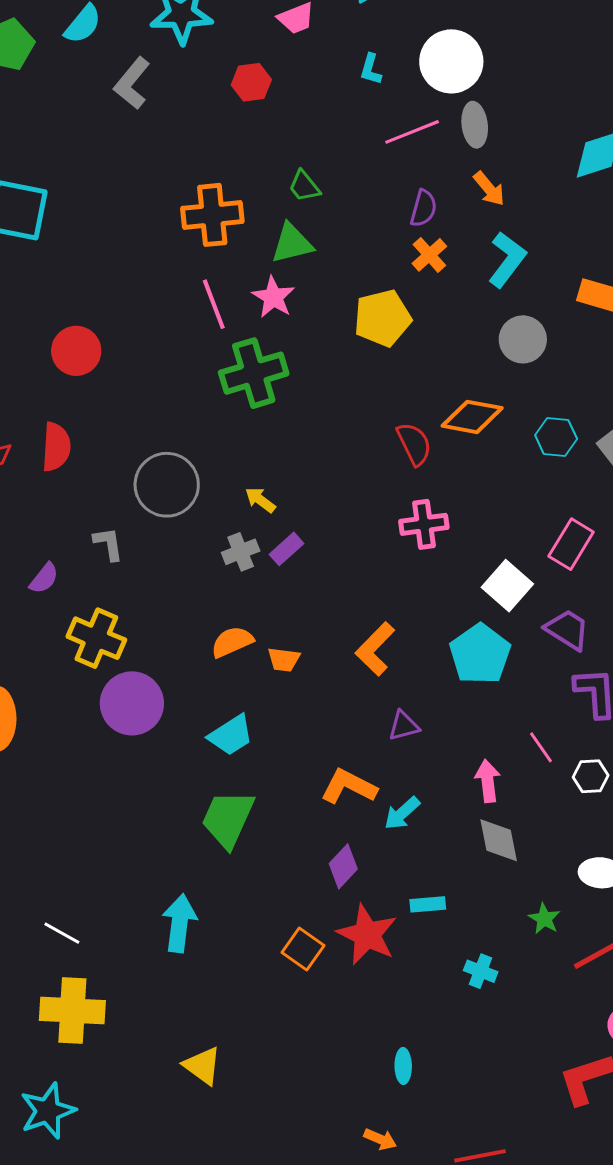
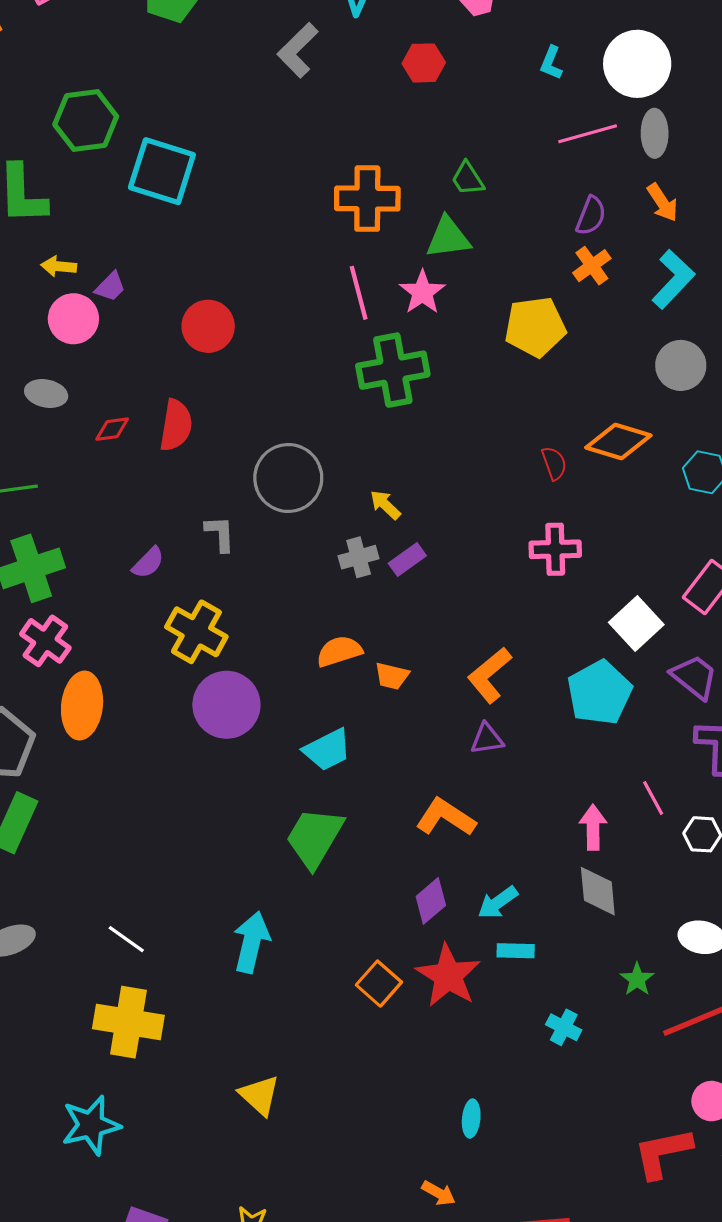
red semicircle: (414, 444) -> (554, 463), size x0.7
purple triangle: (404, 726) -> (487, 739), moved
cyan arrow: (402, 813) -> (498, 903), moved

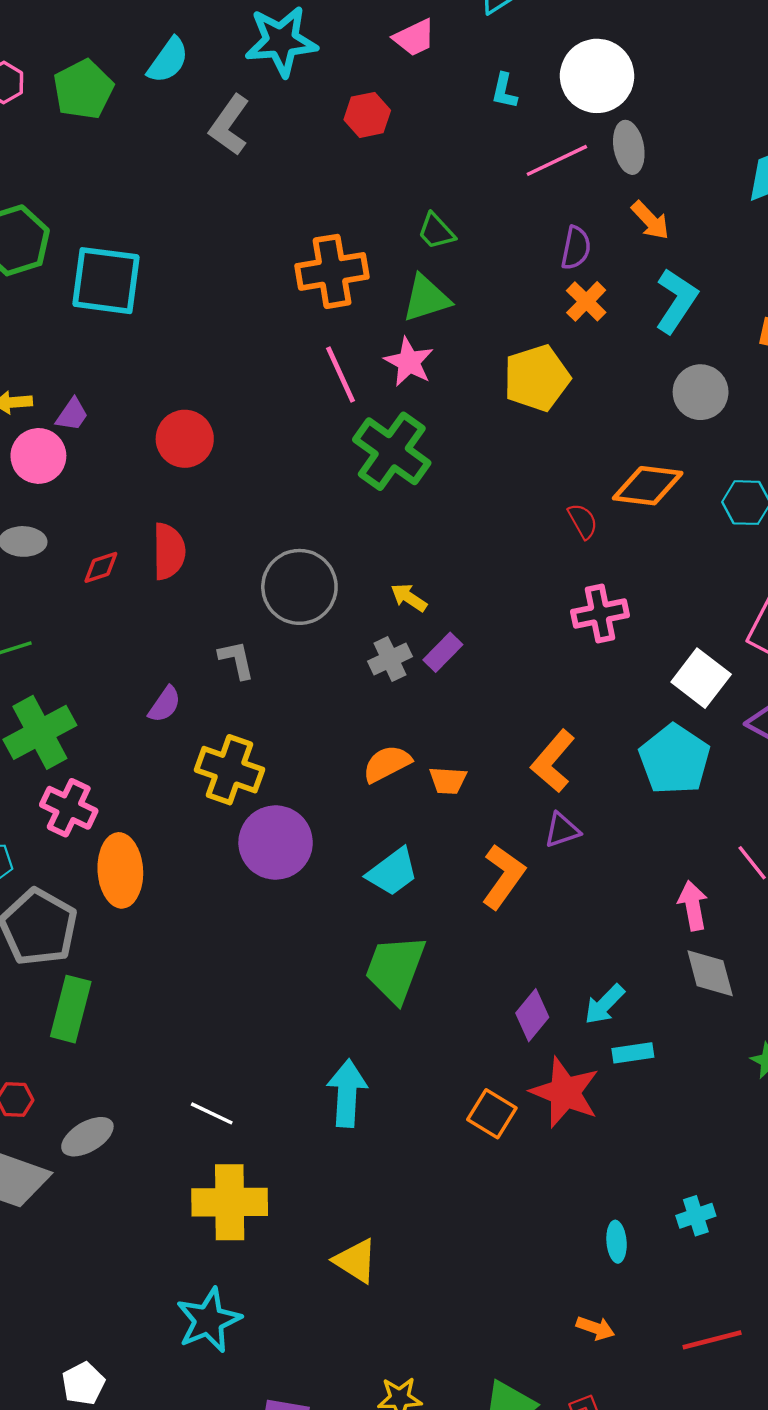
green cross: (393, 370) -> (392, 451), turned -34
orange L-shape: (446, 817) -> (503, 876), moved, turned 102
cyan cross: (564, 1027) -> (696, 1216), moved, turned -36
yellow triangle: (259, 1095) -> (356, 1261), moved

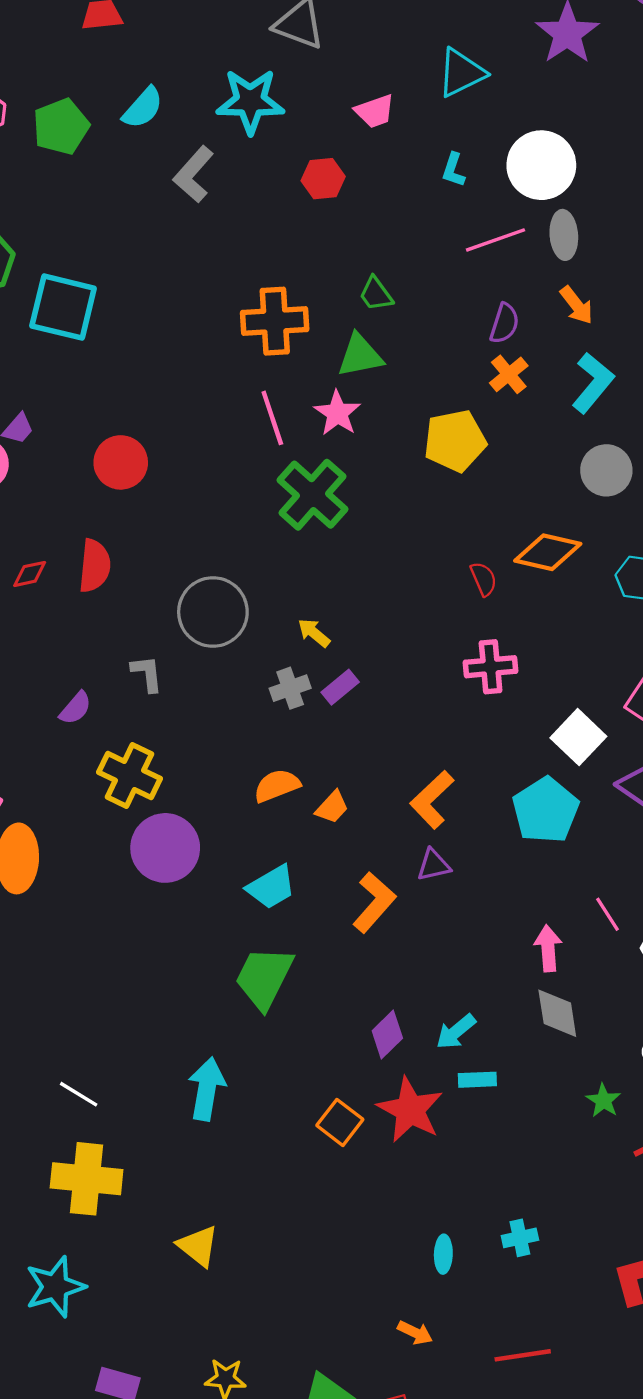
orange trapezoid: (448, 780) -> (332, 807), turned -57

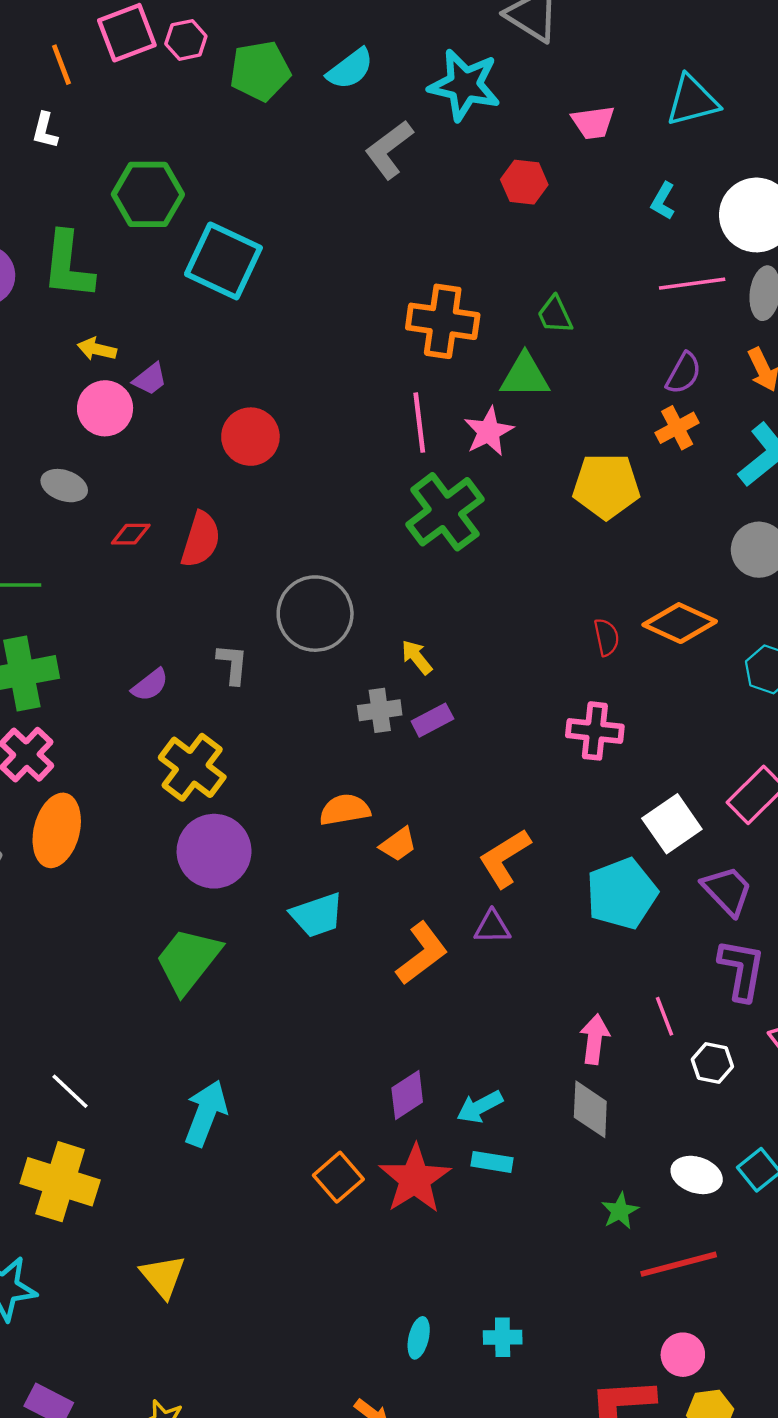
green trapezoid: (264, 978) -> (188, 960), moved

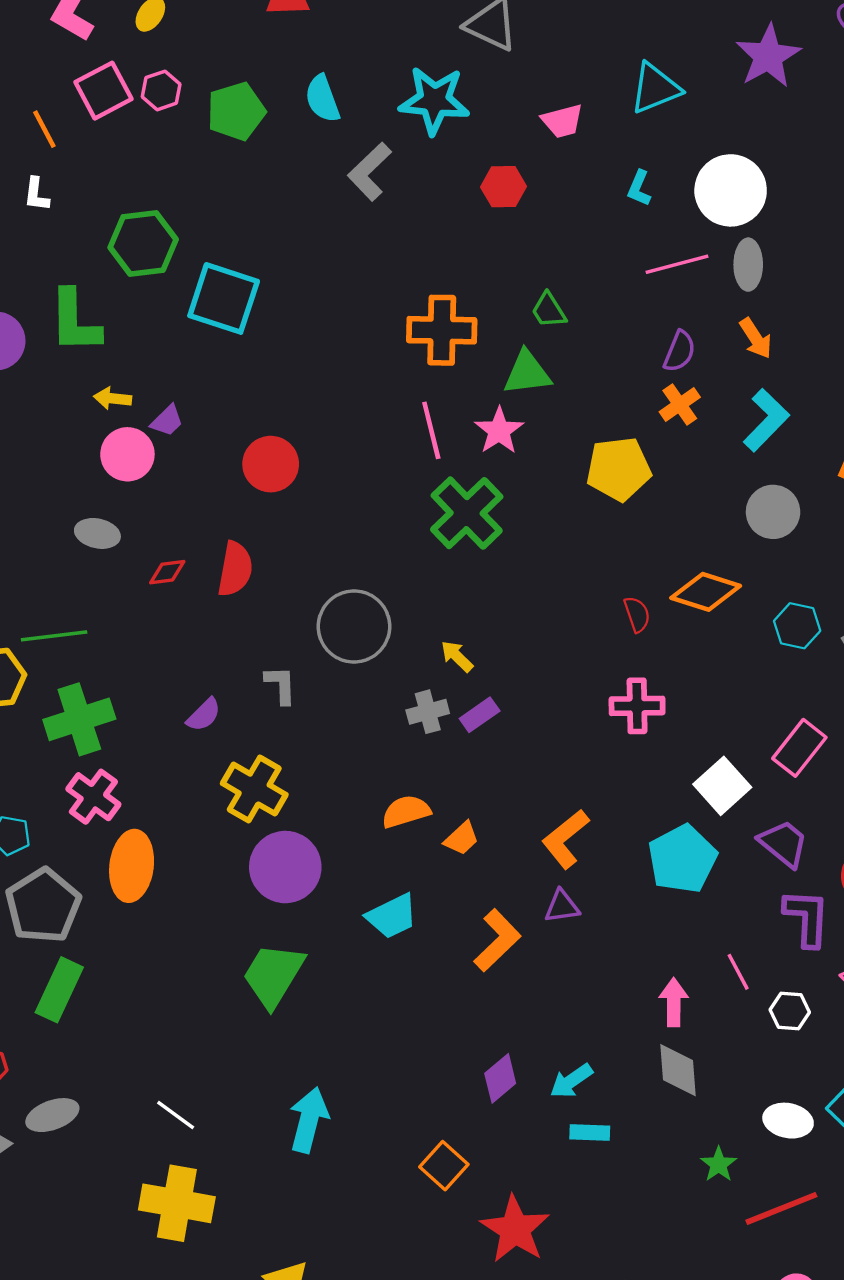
cyan semicircle: (350, 69) -> (322, 99), turned 114
red star: (415, 1179) -> (515, 1229), moved

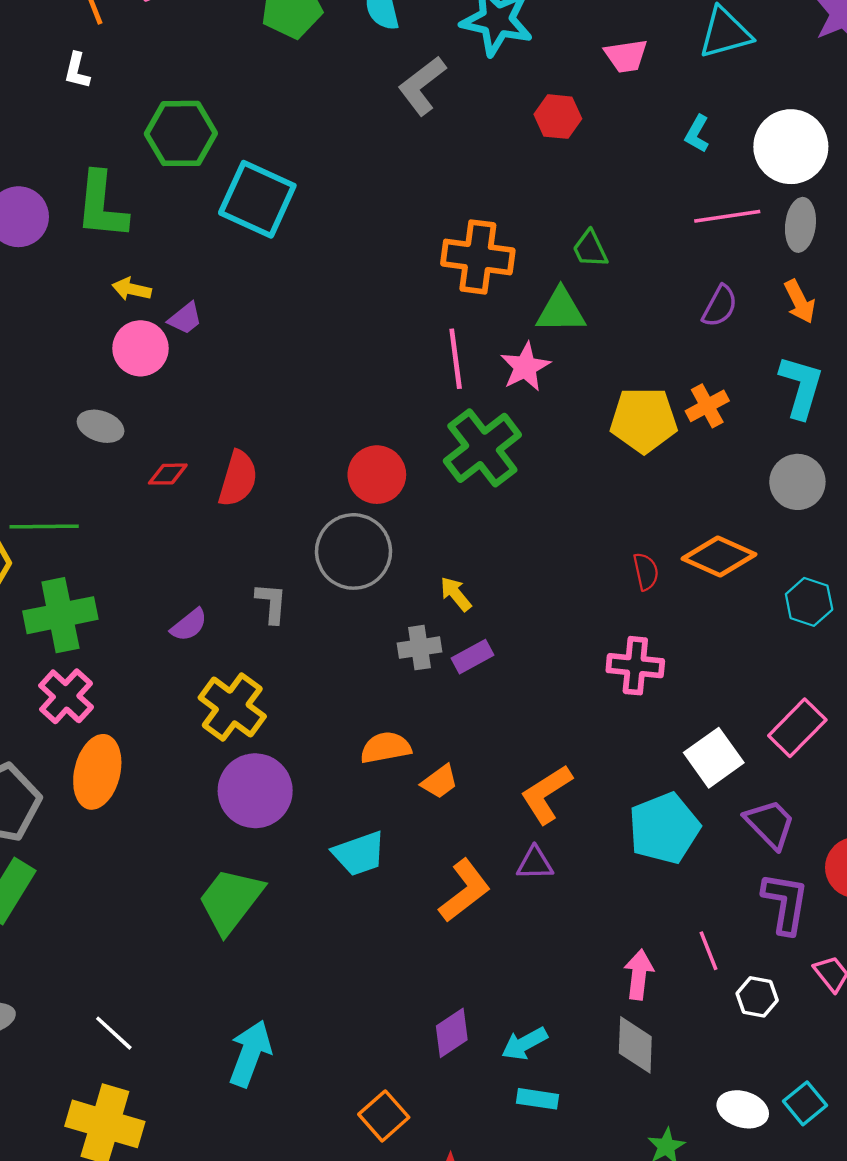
orange cross: (680, 404) -> (707, 406), moved
cyan L-shape: (766, 420) -> (801, 387), turned -34
red circle: (271, 464) -> (377, 475), moved

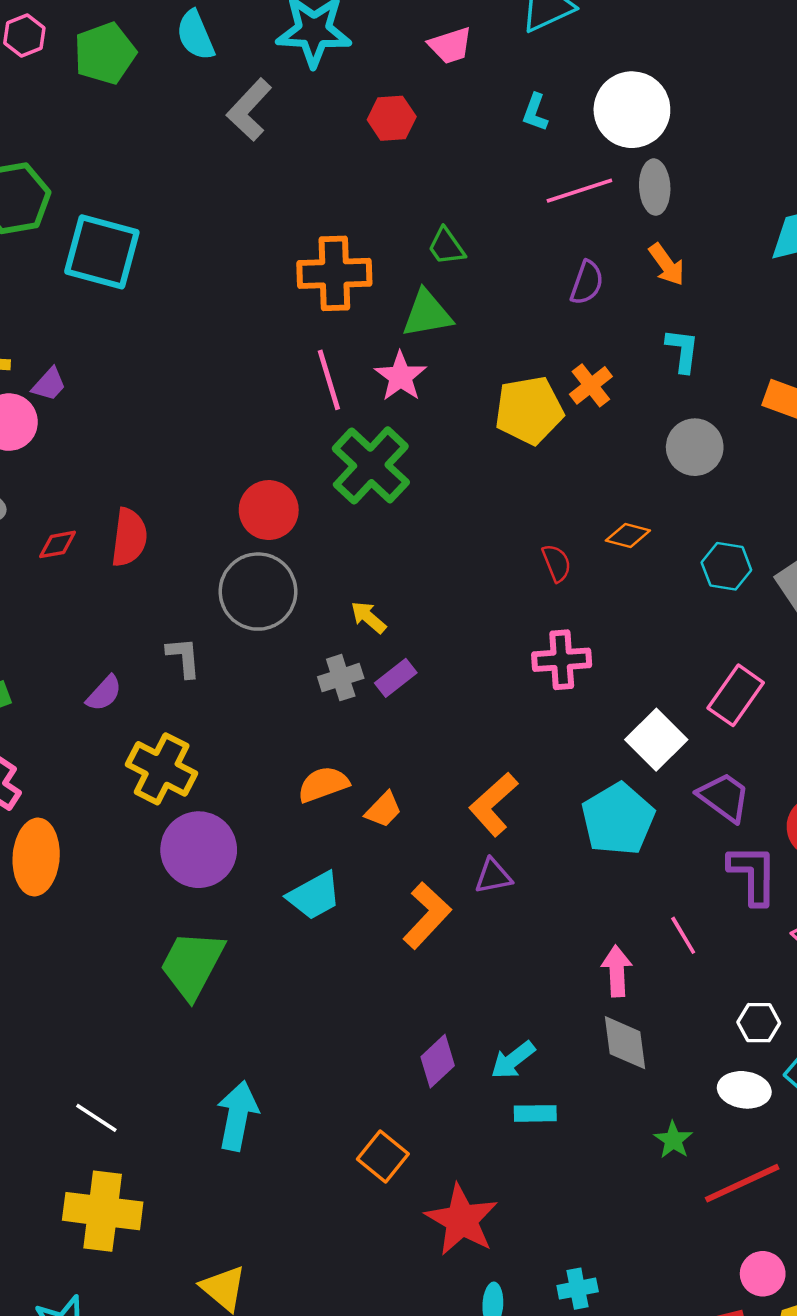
cyan L-shape: (801, 387) -> (682, 350), size x0.7
orange diamond: (719, 556) -> (628, 536), size x0.6
white hexagon: (757, 997) -> (759, 1023), moved

